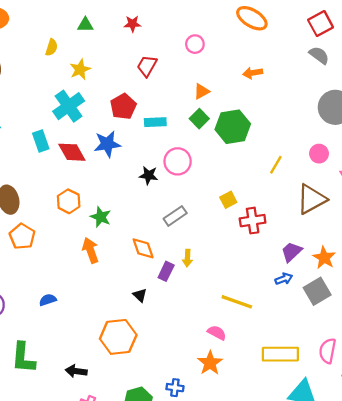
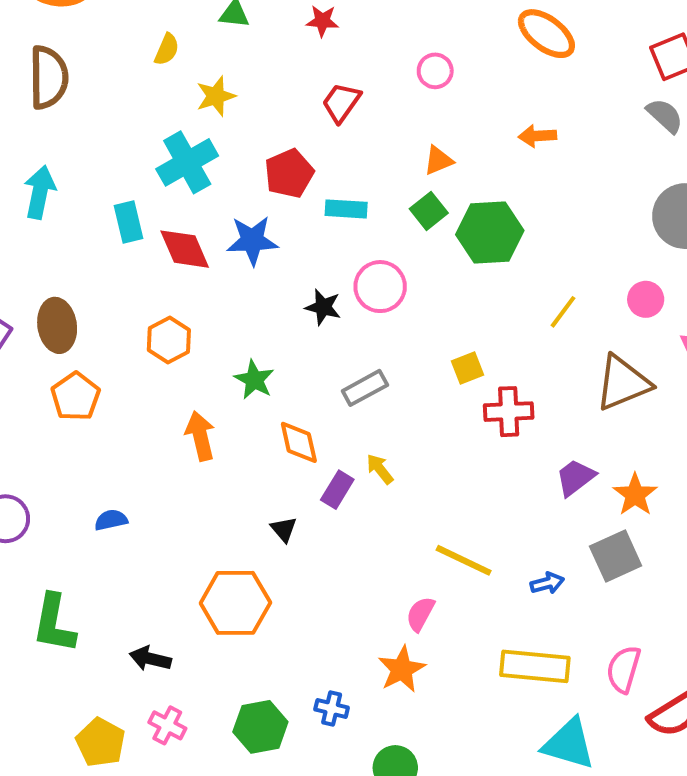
green star: (101, 217) -> (254, 380), moved
yellow arrow: (187, 258) -> (380, 469), turned 133
blue arrow: (284, 279) -> (547, 583), moved
pink semicircle: (217, 333) -> (420, 614), turned -96

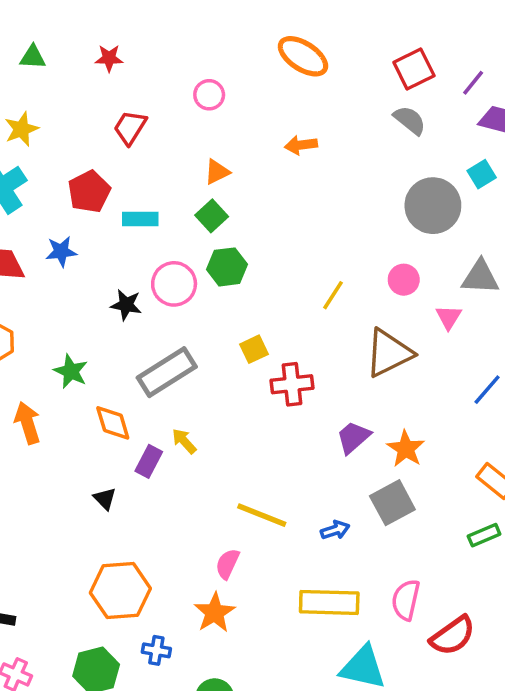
green hexagon: (490, 232) -> (227, 267), moved, size x0.7
blue star: (252, 241) -> (61, 251), size x0.7
gray rectangle: (365, 388) -> (167, 372), size x1.5
orange hexagon: (235, 603) -> (120, 591), moved

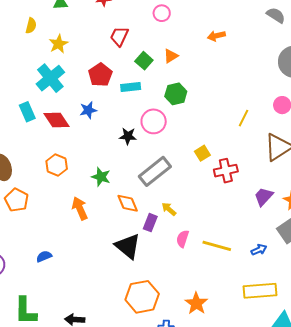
green square: (212, 216) -> (144, 61), moved
green hexagon: (227, 267) -> (176, 94), moved
black triangle: (105, 499) -> (128, 246), size x2.0
pink semicircle: (227, 564) -> (183, 239), moved

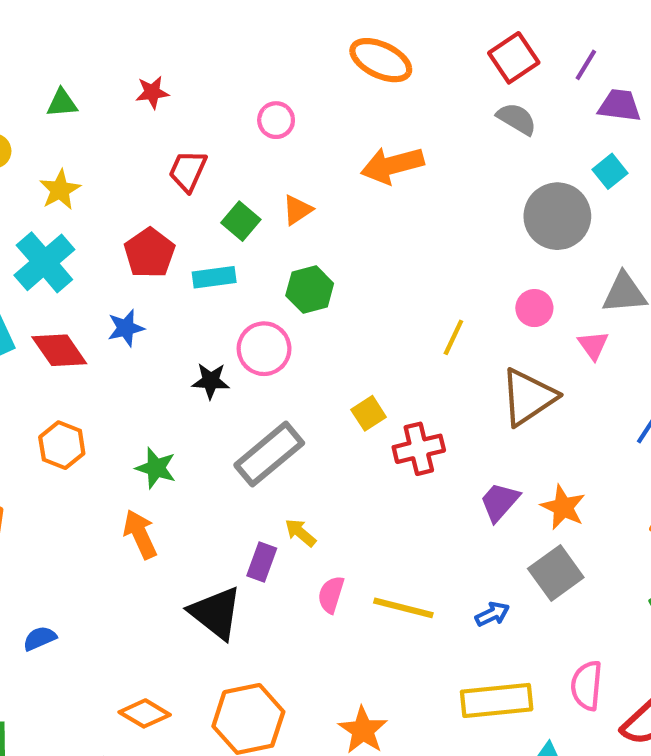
orange arrow: (216, 36) -> (392, 165), size x1.6
orange diamond: (128, 203) -> (145, 713), moved, turned -35
orange arrow: (80, 208) -> (140, 534), moved

